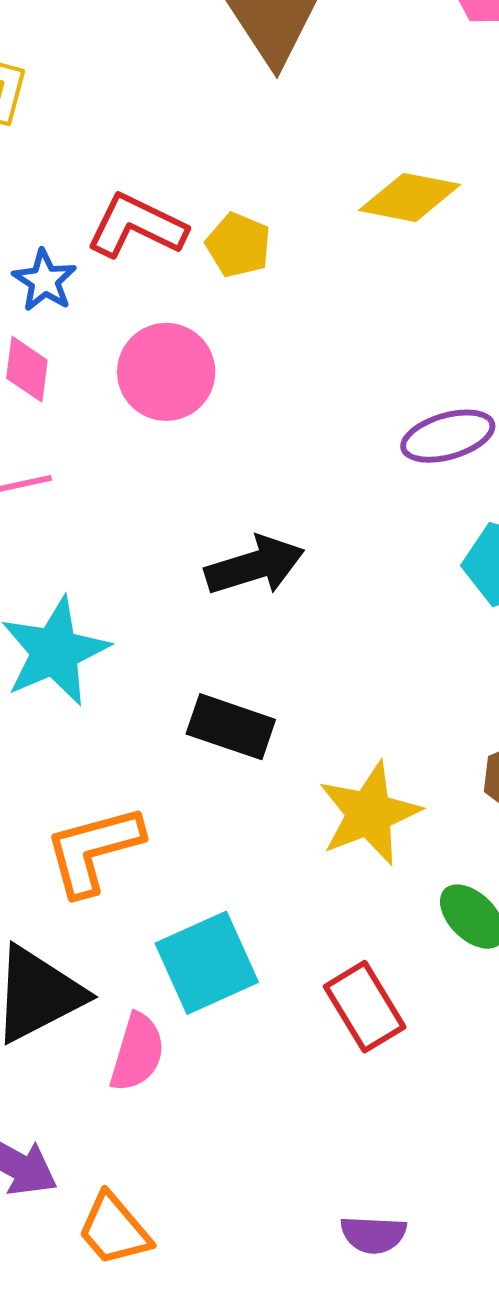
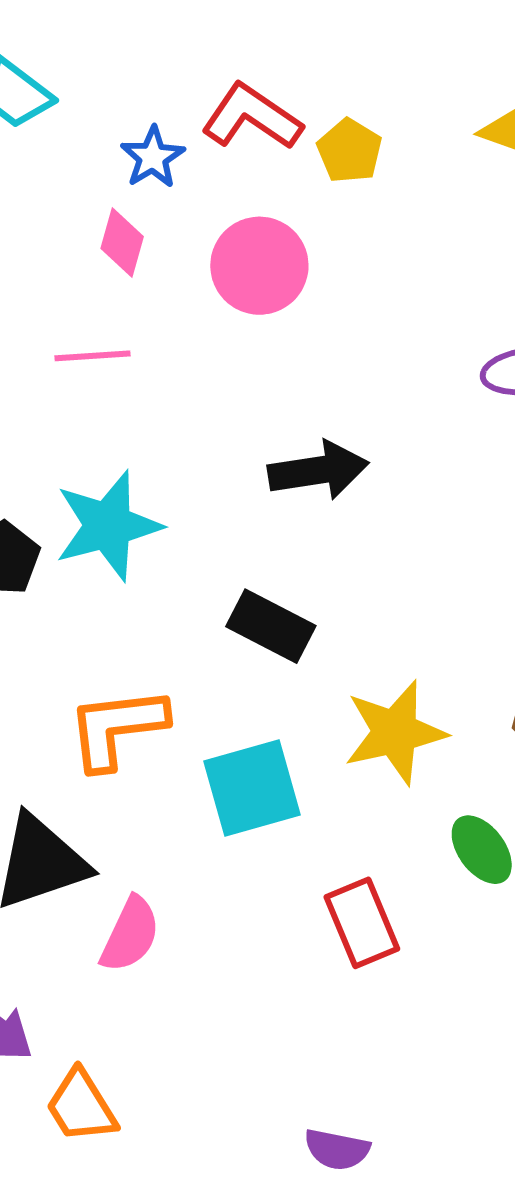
cyan square: (207, 963) -> (252, 788), moved

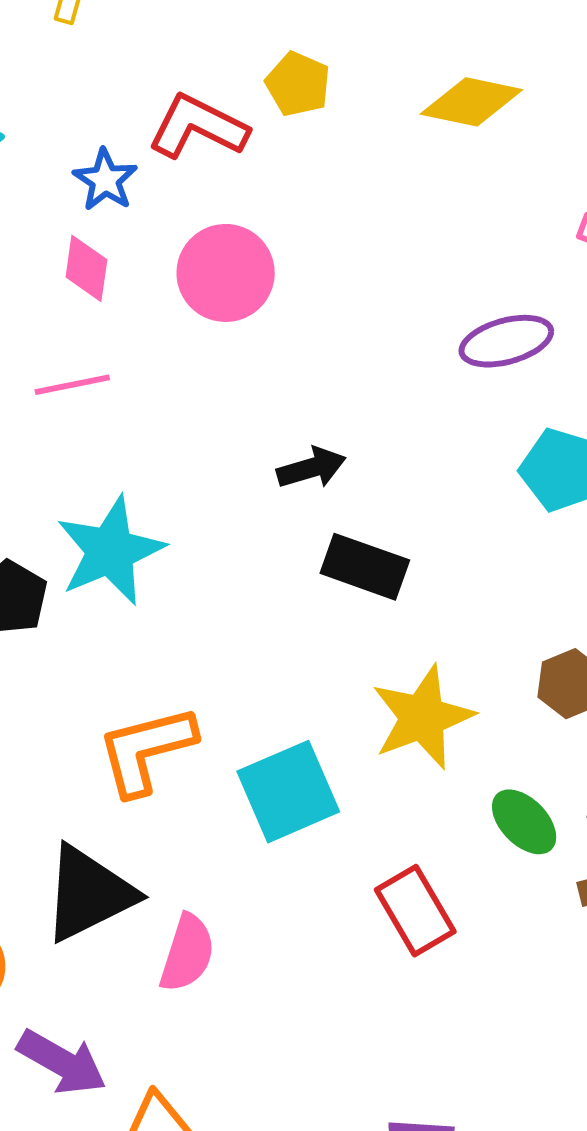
yellow pentagon: (350, 151) -> (298, 84), moved
black arrow: (318, 470) -> (311, 468), size x0.7
black rectangle: (271, 626) -> (365, 567), moved

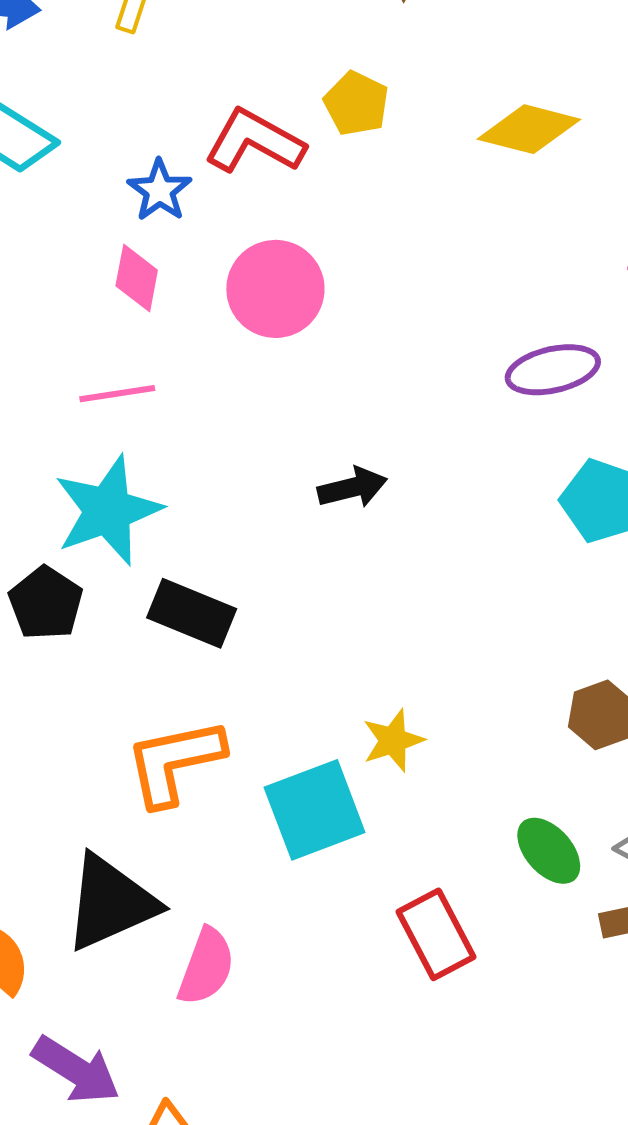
cyan star: (110, 551) -> (108, 510), moved
black rectangle: (365, 567) -> (192, 613), moved
yellow star: (422, 717) -> (393, 740), moved, size x0.6

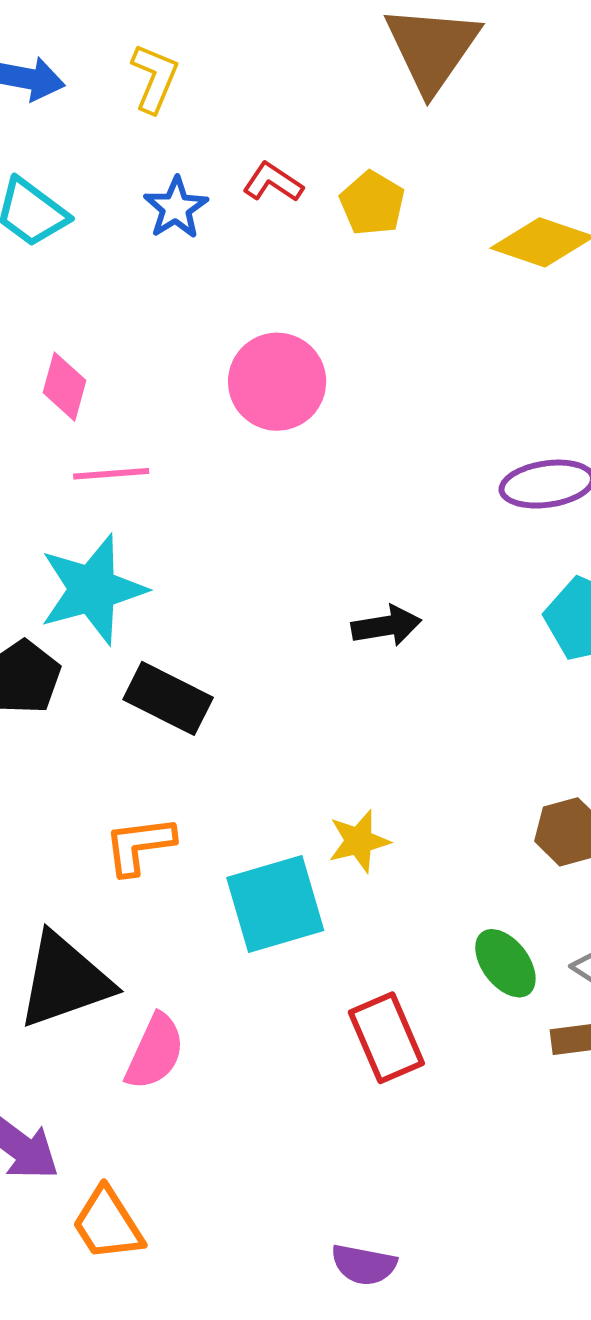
red L-shape: (255, 141) -> (273, 182), moved, size x0.6
blue star: (160, 190) -> (176, 208), moved
pink diamond: (137, 278) -> (65, 387), moved
black arrow: (352, 488) -> (386, 626), moved
orange L-shape: (175, 762) -> (139, 845), size x0.7

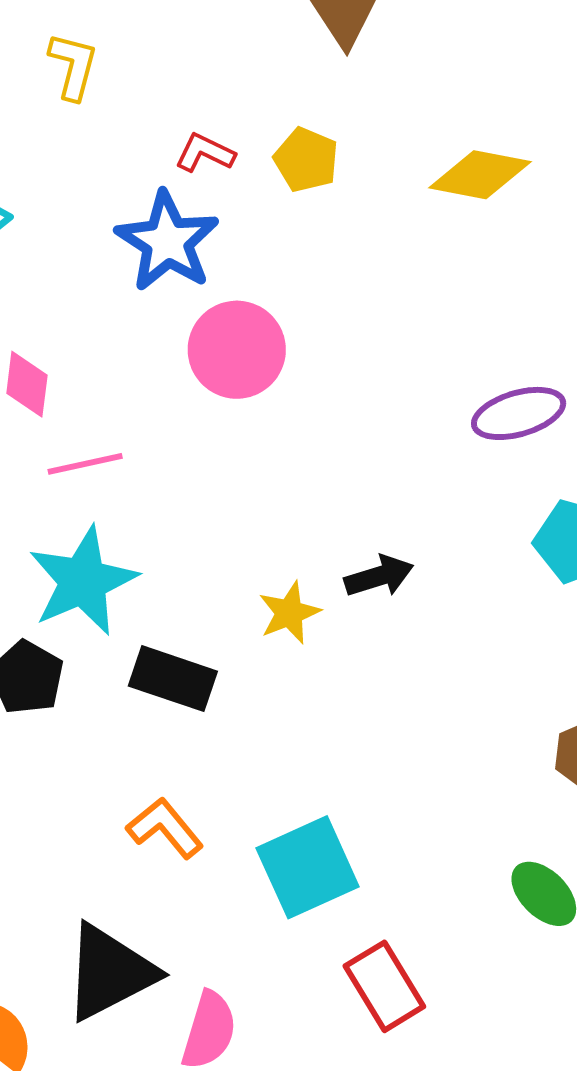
blue star: (176, 208) -> (167, 241), moved, size x1.6
yellow star: (359, 841) -> (289, 613), moved
orange L-shape: (139, 845) -> (165, 828), turned 66
red rectangle: (386, 1038) -> (384, 986), moved

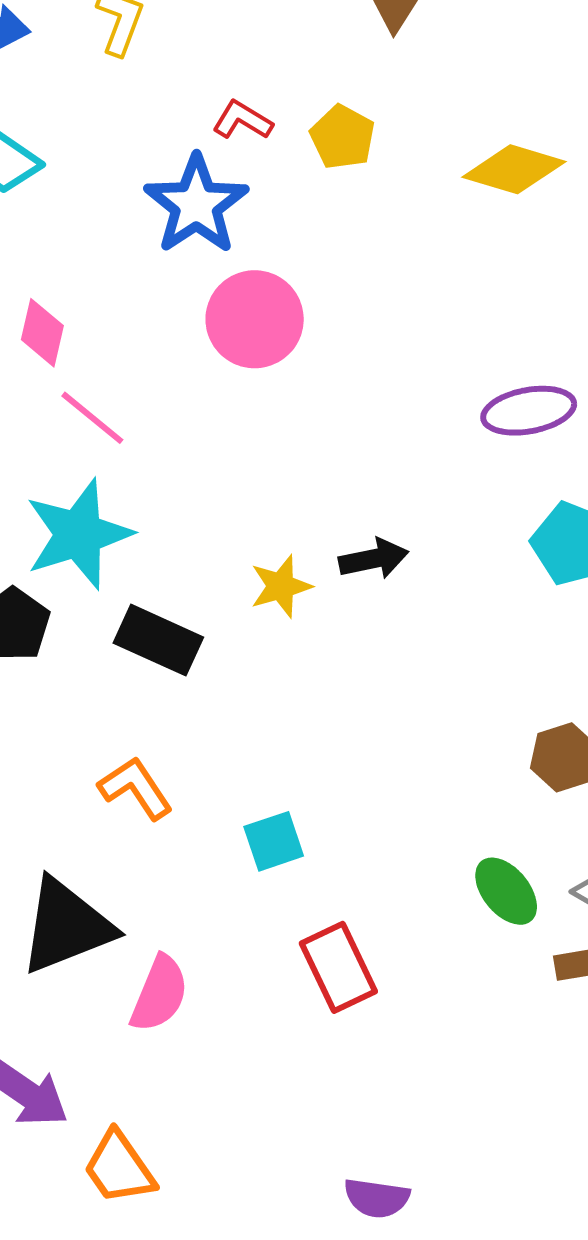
pink line: (85, 464) -> (92, 418), turned 46
cyan square: (308, 867) -> (274, 841), size x0.6

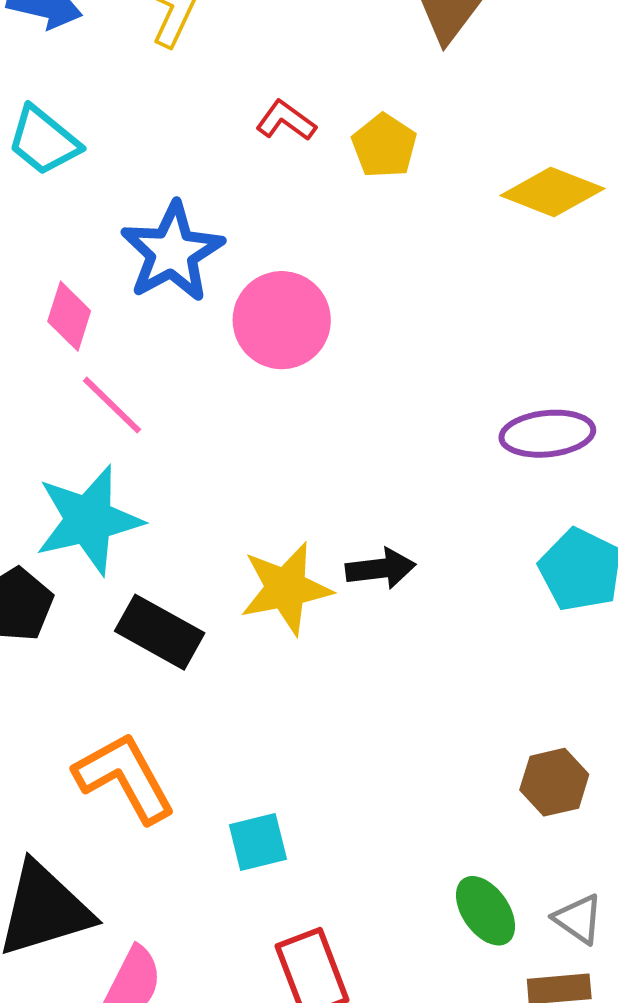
blue star: (196, 205) -> (172, 252), moved
yellow star: (281, 586) -> (286, 588), size x1.5
orange L-shape: (136, 788) -> (125, 778), size x1.4

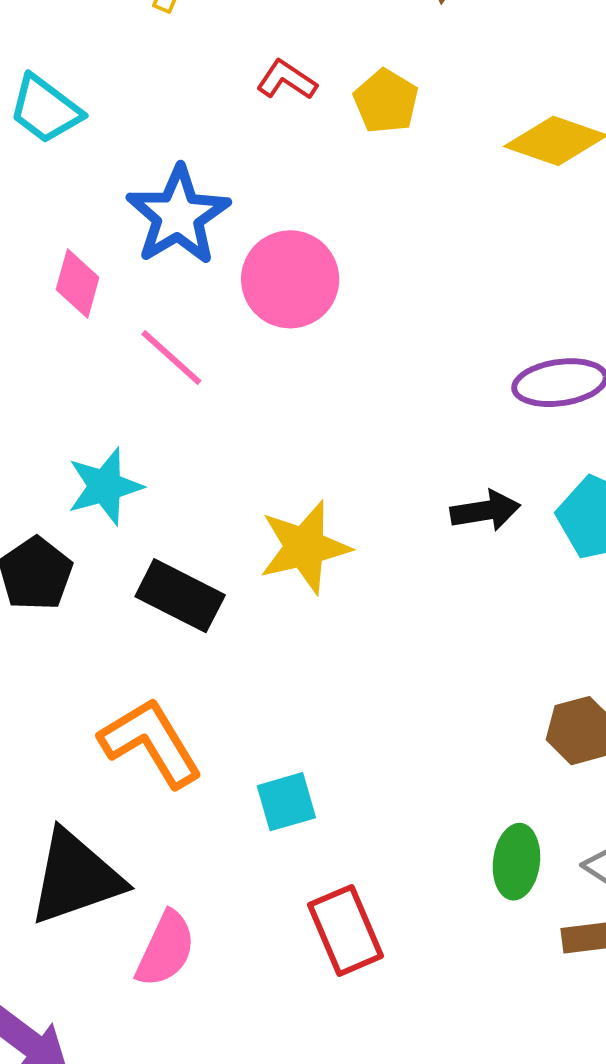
pink line: (112, 405) -> (171, 358), moved
cyan star: (89, 520) -> (105, 486), size x0.7
black arrow: (381, 569) -> (485, 511), moved
green ellipse: (486, 911) -> (516, 862), turned 44

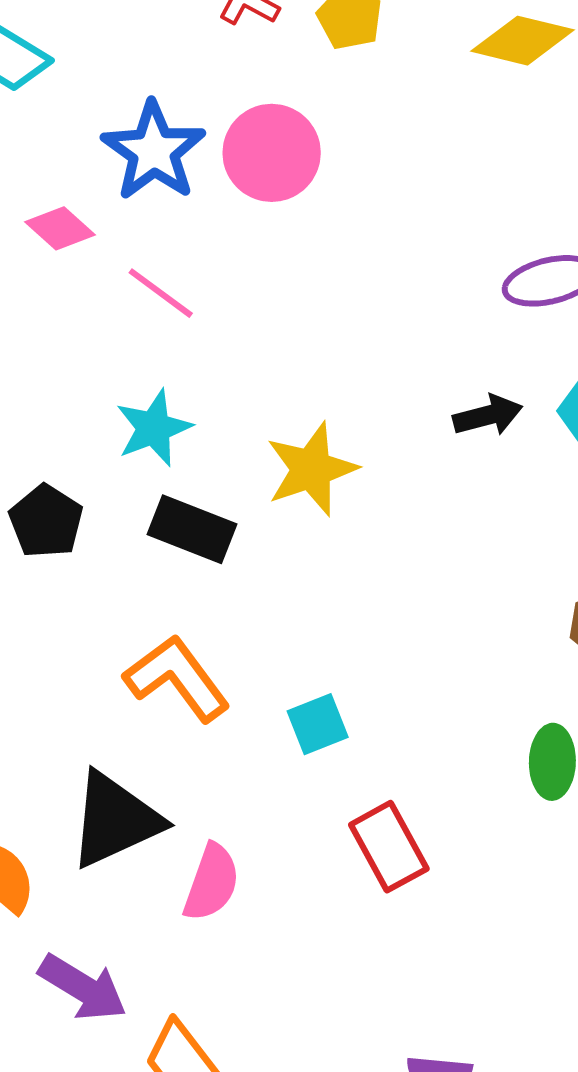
pink circle: (290, 279) -> (272, 153), moved
pink diamond: (78, 284) -> (60, 228), turned -58
cyan star: (105, 486) -> (154, 428), moved

